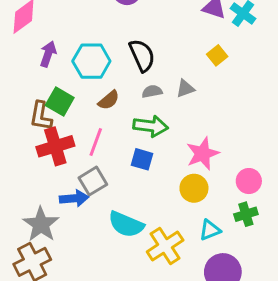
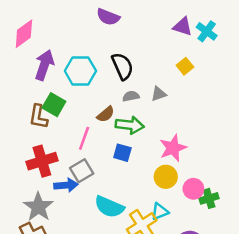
purple arrow: (48, 54) -> (44, 65), size x1.4
brown semicircle: (109, 100) -> (106, 114), moved
red cross: (55, 146) -> (42, 161), moved
pink circle: (249, 181) -> (193, 189), moved
cyan triangle: (210, 230) -> (160, 212), moved

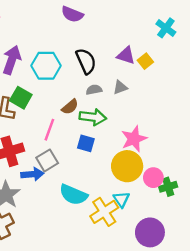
purple triangle: (183, 27) -> (126, 55), moved
yellow circle: (166, 177) -> (127, 166), size x1.4
cyan triangle: (160, 212) -> (121, 199), turned -42

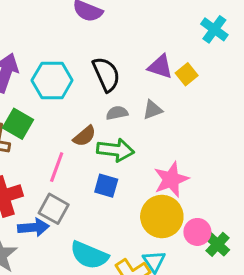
gray square: (47, 160) -> (54, 209), turned -30
green cross: (168, 187) -> (217, 244), turned -30

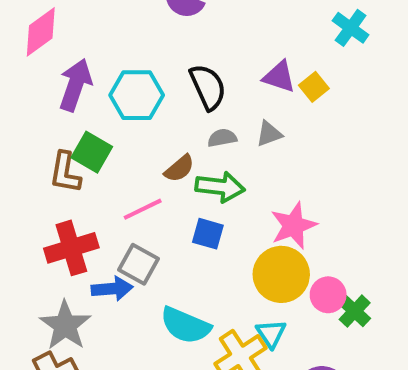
pink line: (57, 167) -> (143, 209), turned 44

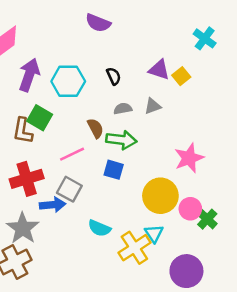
black semicircle: (208, 87) -> (114, 76), size x0.6
brown semicircle: (179, 168) -> (95, 128), turned -78
pink star: (293, 226) -> (189, 158), moved
cyan semicircle: (185, 325) -> (99, 228), size x0.7

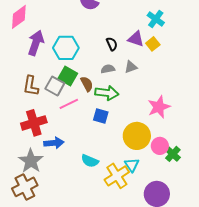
cyan cross: (205, 38) -> (156, 19), moved
black semicircle: (114, 76) -> (112, 44), moved
green square: (40, 118) -> (68, 76), moved
gray square: (69, 189) -> (55, 86), moved

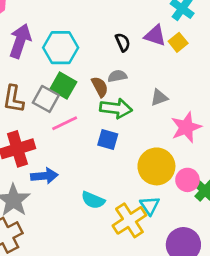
gray triangle: (131, 67) -> (159, 98), moved
brown semicircle: (87, 84) -> (100, 87), moved

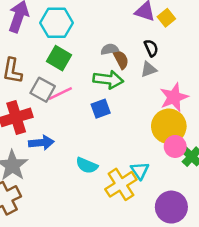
black semicircle: (123, 42) -> (151, 48), moved
brown semicircle: (100, 87) -> (121, 59), moved
gray square: (46, 99) -> (43, 90), moved
blue square: (108, 139) -> (101, 109), turned -36
yellow circle: (156, 166) -> (169, 126), moved

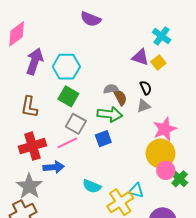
gray square: (43, 90) -> (76, 124), moved
pink line: (60, 93) -> (67, 143), moved
cyan triangle: (140, 170) -> (136, 190), turned -42

